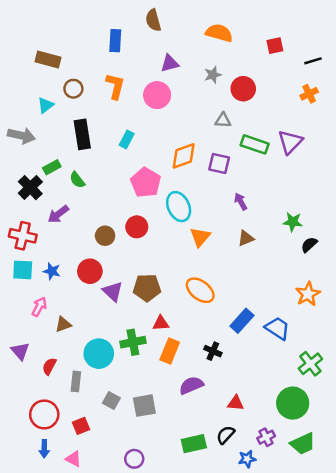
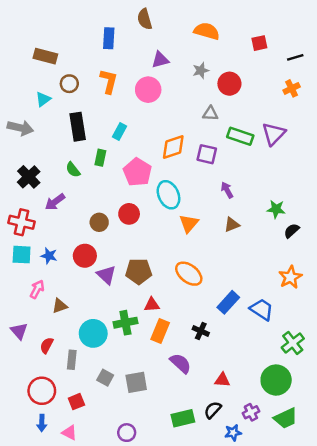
green rectangle: (52, 167) -> (100, 158), moved, turned -49
purple semicircle: (191, 385) -> (180, 363), turned 65

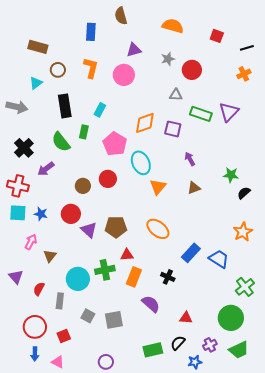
red square: (259, 43) -> (217, 36), turned 32
green semicircle: (73, 170) -> (61, 142), size x1.5
brown triangle: (60, 306) -> (50, 256), turned -32

